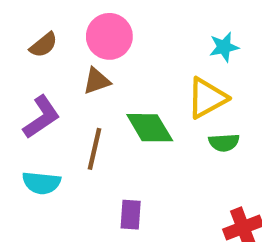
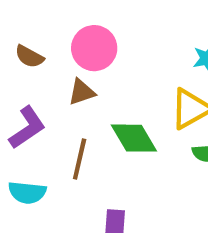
brown semicircle: (44, 45) -> (29, 56), turned 68

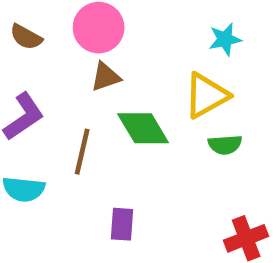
brown triangle: (82, 92) -> (106, 77), moved

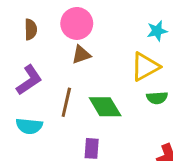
brown semicircle: (26, 37) -> (31, 29), turned -120
green diamond: (143, 128) -> (105, 107), moved

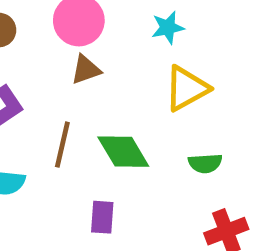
cyan star: (157, 31) -> (168, 28), moved
green semicircle: (157, 98) -> (205, 163), moved

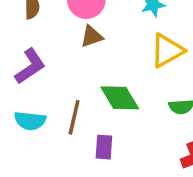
brown line: (62, 145) -> (74, 117), moved

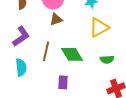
brown line: (74, 117) -> (46, 51), moved
cyan semicircle: (30, 121) -> (21, 67), turned -102

